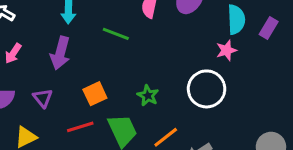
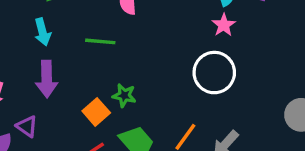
green star: (148, 96) -> (124, 95), moved
purple triangle: (43, 98) -> (27, 126), moved

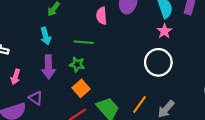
green star: (124, 95) -> (77, 64), moved

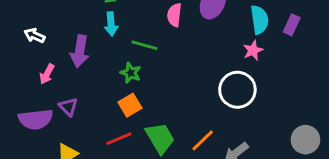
cyan arrow: (46, 36) -> (111, 24), moved
purple arrow: (48, 67) -> (80, 51), moved

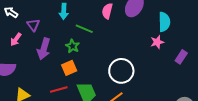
purple rectangle: (292, 25) -> (181, 57), moved
purple arrow: (80, 51) -> (44, 49), moved
white circle: (237, 90) -> (121, 71), moved
purple triangle: (68, 107) -> (33, 25), moved

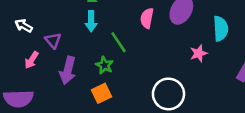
green line: (84, 29) -> (119, 42), turned 36
pink star: (157, 42) -> (199, 53), moved

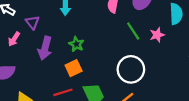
green line: (119, 42) -> (133, 31), moved

